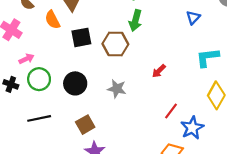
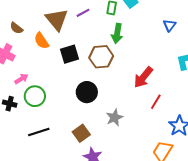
red arrow: (159, 71) -> (143, 77), size x1.6
black circle: (75, 83) -> (87, 92), moved
gray star: (117, 89) -> (115, 118), moved, turned -30
red line: (171, 111) -> (156, 102), moved

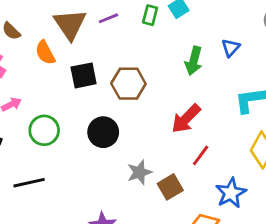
green arrow: (117, 33) -> (194, 61), moved
green circle: (35, 96) -> (44, 130), moved
brown square: (81, 133) -> (170, 187), moved

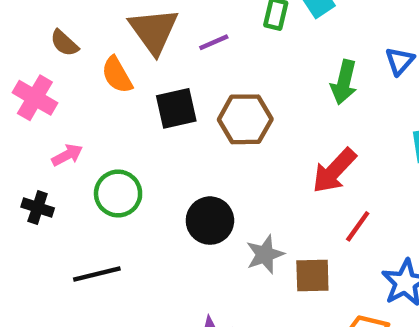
purple line: (108, 18) -> (214, 42), moved
black circle: (103, 132) -> (210, 221), moved
brown square: (170, 187) -> (312, 275), turned 30

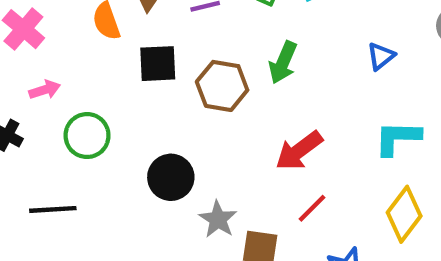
green arrow: (344, 82) -> (283, 63), moved
gray star: (265, 254) -> (218, 219), turned -30

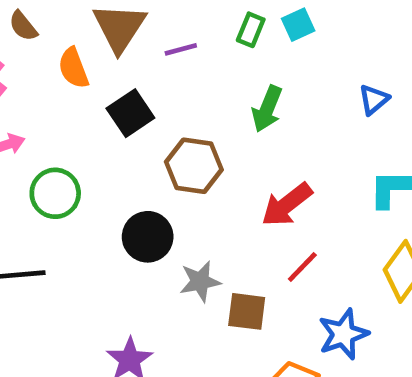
black square: (158, 64) -> (130, 113), turned -30
brown hexagon: (222, 86) -> (194, 166), moved
gray star: (218, 219) -> (200, 281), turned 30

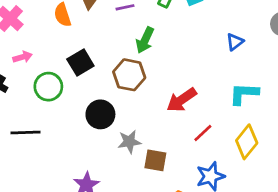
green arrow: (267, 109) -> (145, 40), moved
black square: (130, 113) -> (80, 62), moved
red line: (302, 267) -> (203, 133), moved

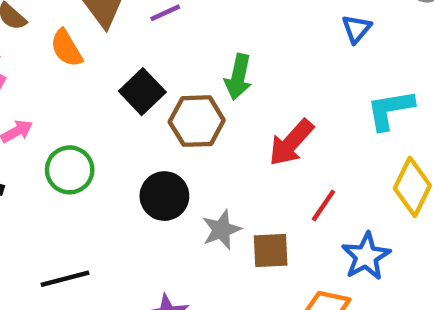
green arrow: (145, 40) -> (238, 77), moved
black square: (80, 62) -> (142, 92), moved
black line: (26, 133) -> (65, 279), moved
red line: (203, 133) -> (323, 206), moved

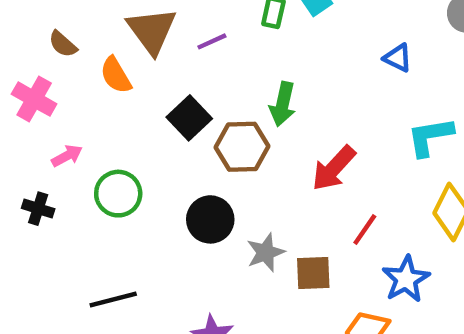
blue triangle: (356, 29) -> (398, 58), turned -44

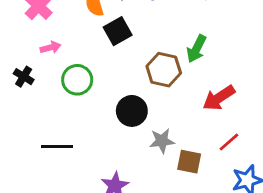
black square: (189, 118) -> (118, 31), moved

